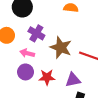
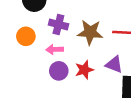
purple triangle: (73, 80) -> (114, 64), turned 49

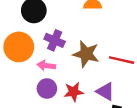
orange circle: (26, 36) -> (19, 47), size x1.5

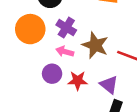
pink arrow: (46, 66) -> (65, 52), moved

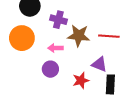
purple cross: (66, 28) -> (58, 20), moved
red star: (78, 81) -> (81, 80), moved

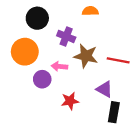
purple circle: (50, 69) -> (42, 79), moved
red star: (81, 80) -> (70, 101), moved

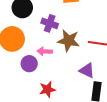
red star: (70, 101) -> (47, 89), moved

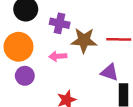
purple circle: (29, 64) -> (25, 76), moved

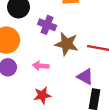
pink arrow: (58, 56) -> (41, 66), moved

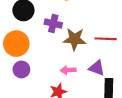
pink arrow: (41, 66) -> (68, 70), moved

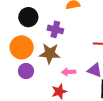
brown star: (75, 39) -> (50, 53), moved

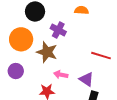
purple circle: (26, 71) -> (16, 71), moved

